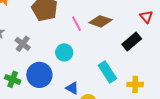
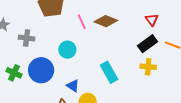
black rectangle: (132, 42) -> (147, 44), moved
gray cross: (23, 44) -> (27, 38), turned -35
yellow cross: (135, 84) -> (148, 67), moved

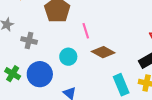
brown diamond: (106, 21) -> (103, 52), moved
cyan rectangle: (109, 72) -> (121, 85), moved

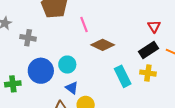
cyan circle: (68, 57) -> (67, 65), moved
green cross: (13, 74) -> (13, 84), moved, turned -35

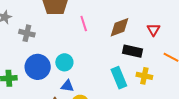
brown diamond: (103, 45) -> (119, 27), moved, turned -50
black rectangle: (148, 50) -> (132, 51), moved, turned 42
blue triangle: (72, 88) -> (67, 86), turned -32

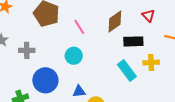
cyan circle: (64, 62) -> (74, 56), moved

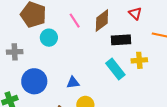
pink line: (79, 27) -> (75, 21), moved
cyan circle: (74, 56) -> (49, 38), moved
blue triangle: (79, 91) -> (73, 83), moved

